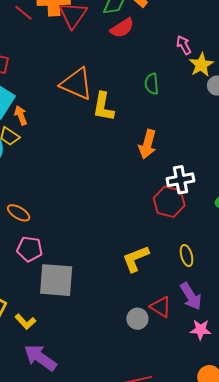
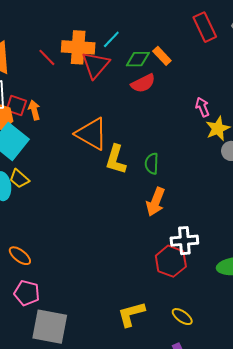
green semicircle: (152, 84) -> (152, 164), moved
orange arrow: (21, 115) -> (34, 110), moved
yellow ellipse: (187, 256) -> (182, 317), turned -45

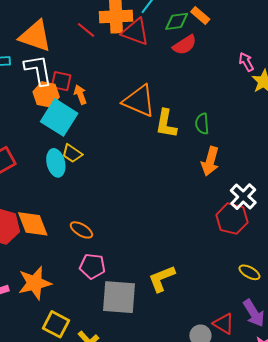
red triangle: (96, 65) -> (135, 32), turned -44
orange arrow: (34, 110) -> (80, 95), moved
white cross: (184, 241) -> (243, 197), turned -36
yellow L-shape: (131, 314) -> (162, 279), moved

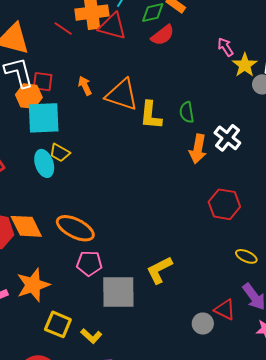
orange arrow: (80, 95) -> (85, 86), moved
cyan square: (59, 117) -> (44, 118), turned -30
white cross: (243, 197) -> (227, 138), moved
orange ellipse: (81, 230) -> (75, 228), size x1.6

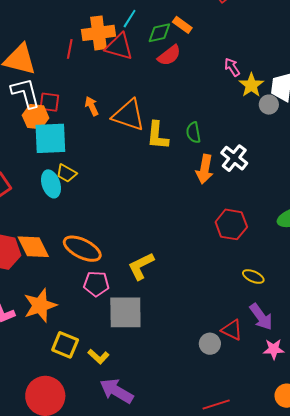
red line: (63, 28) -> (70, 49), turned 66
yellow L-shape: (159, 270) -> (141, 266), moved

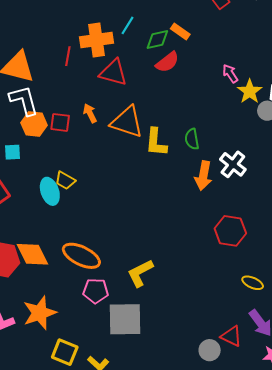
red triangle: (119, 47) -> (113, 73), moved
red square: (49, 102) -> (60, 122), moved
cyan square: (50, 138) -> (13, 152), moved, size x0.5

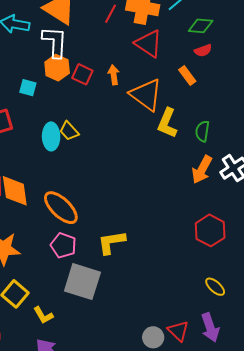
orange rectangle: (180, 31) -> (187, 75), moved
red semicircle: (167, 62) -> (203, 51), size x0.7

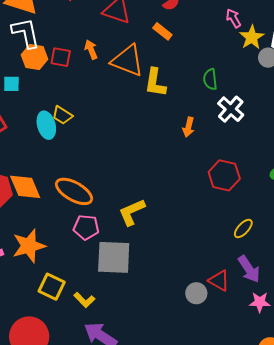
green semicircle: (202, 131) -> (210, 79), moved
orange arrow: (202, 170) -> (188, 127), moved, size x0.7
yellow ellipse: (215, 287) -> (243, 229), turned -75

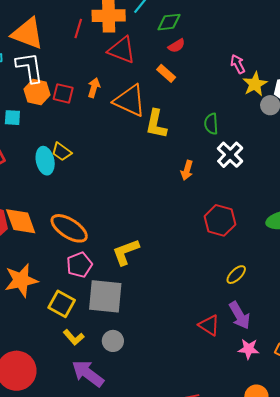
orange arrow: (91, 50) -> (94, 88), turned 36
pink pentagon: (86, 227) -> (79, 265), turned -30
yellow square: (52, 287) -> (62, 304), moved
gray circle: (196, 293) -> (113, 341), moved

